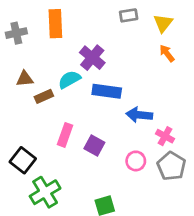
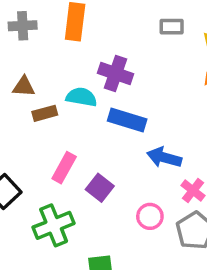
purple cross: (92, 58) -> (116, 74), turned -30
cyan semicircle: (69, 80) -> (81, 97), turned 30
green cross: (45, 192) -> (54, 225), moved

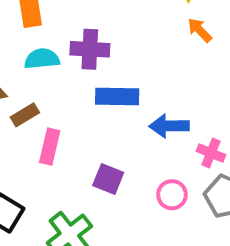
cyan semicircle: (81, 97) -> (42, 59), moved
pink rectangle: (64, 168) -> (50, 147), moved

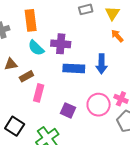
cyan semicircle: (42, 59) -> (36, 48), turned -132
blue arrow: (169, 126) -> (102, 64), moved, turned -90
pink circle: (172, 195) -> (99, 105), moved, size x1.5

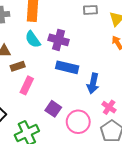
blue arrow: (102, 64) -> (93, 83), moved
pink circle: (99, 105) -> (78, 122), moved

